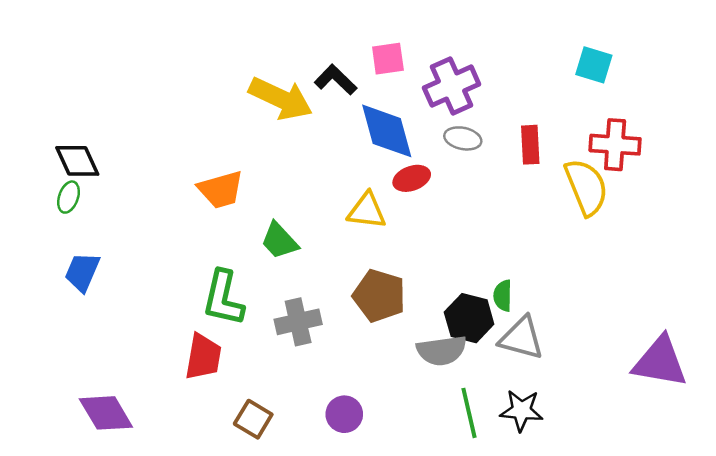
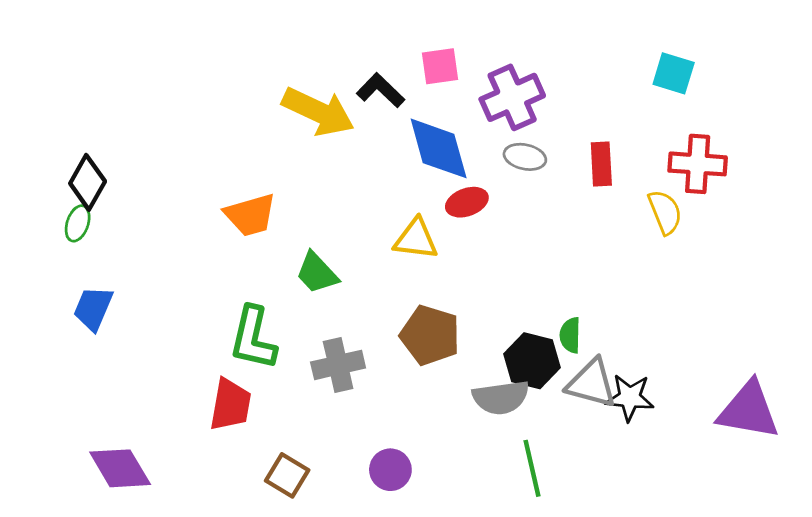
black diamond: (77, 161) -> (88, 182), turned 54
yellow semicircle: (586, 187) -> (665, 212), size x0.7
black star: (521, 410) -> (630, 398), moved

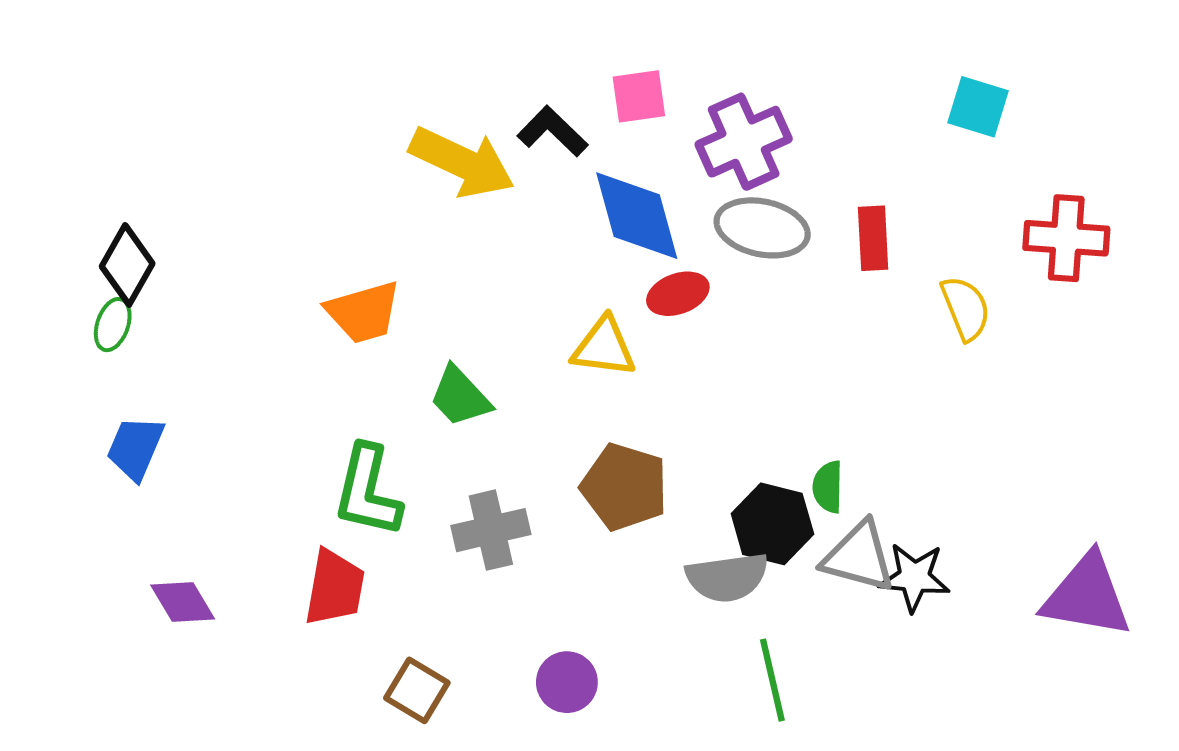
gray ellipse: (525, 157) -> (762, 228), size x1.5
red cross: (698, 164) -> (1066, 238), moved
purple diamond: (120, 468) -> (183, 602), moved, size x0.7

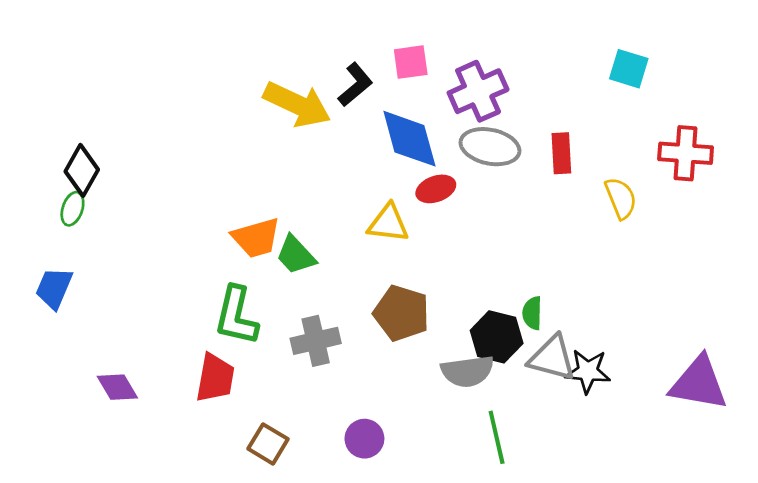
black L-shape: (553, 131) -> (355, 85), turned 96
orange trapezoid: (363, 312) -> (256, 238), moved
blue trapezoid: (135, 448) -> (54, 288), moved

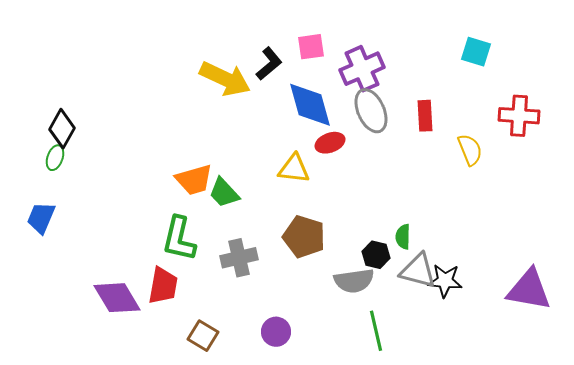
gray ellipse: (490, 147) -> (371, 111), turned 54
black hexagon: (497, 337) -> (376, 255), size x0.7
purple diamond: (117, 387) -> (117, 298), moved, size x1.5

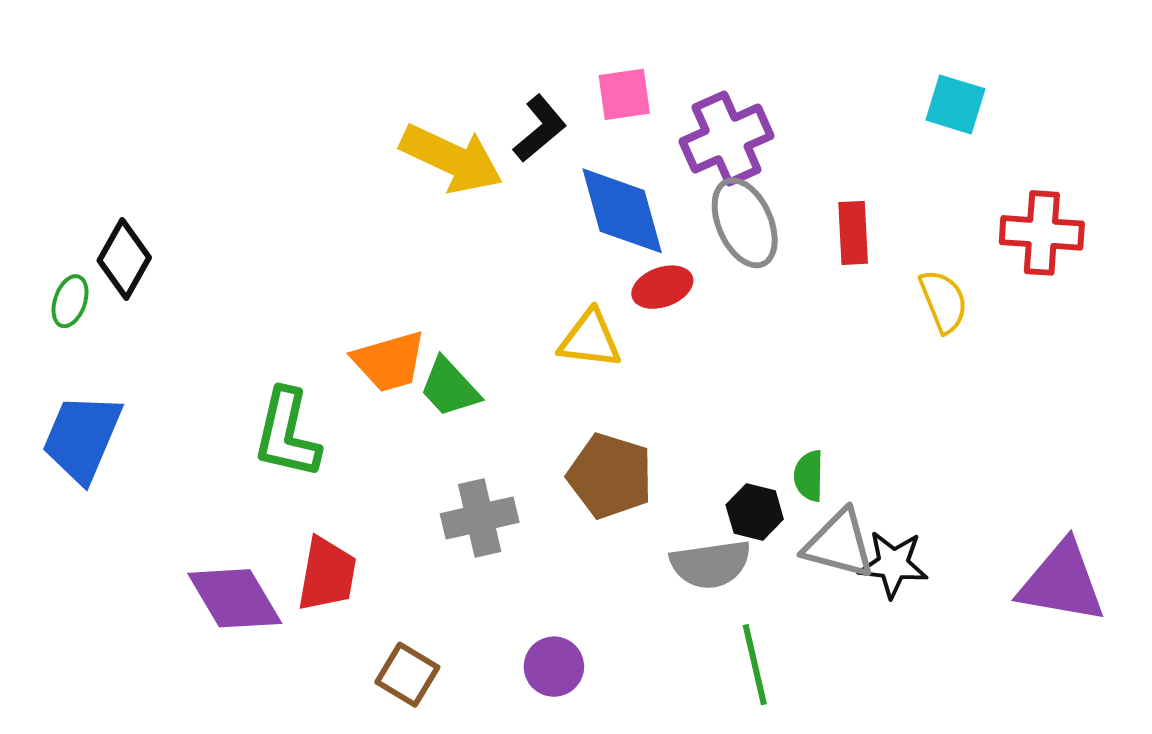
green ellipse: (55, 158) -> (70, 301), moved
blue trapezoid: (41, 218) -> (82, 438), size x1.4
green L-shape: (179, 239) -> (287, 434), moved

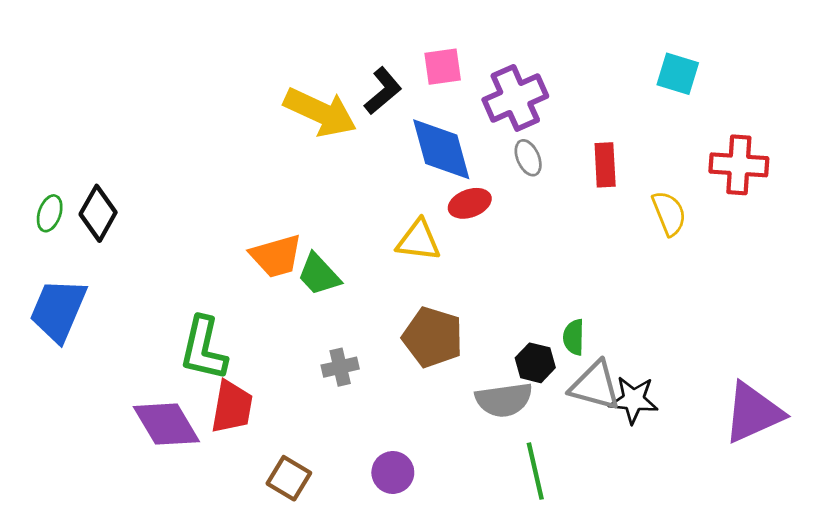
gray ellipse: (745, 223) -> (528, 158), size x0.6
black diamond: (124, 259) -> (98, 213), moved
green L-shape: (287, 434) -> (203, 349), moved
gray cross: (480, 518) -> (340, 367), size x0.7
purple triangle: (1062, 582) -> (753, 413), turned -34

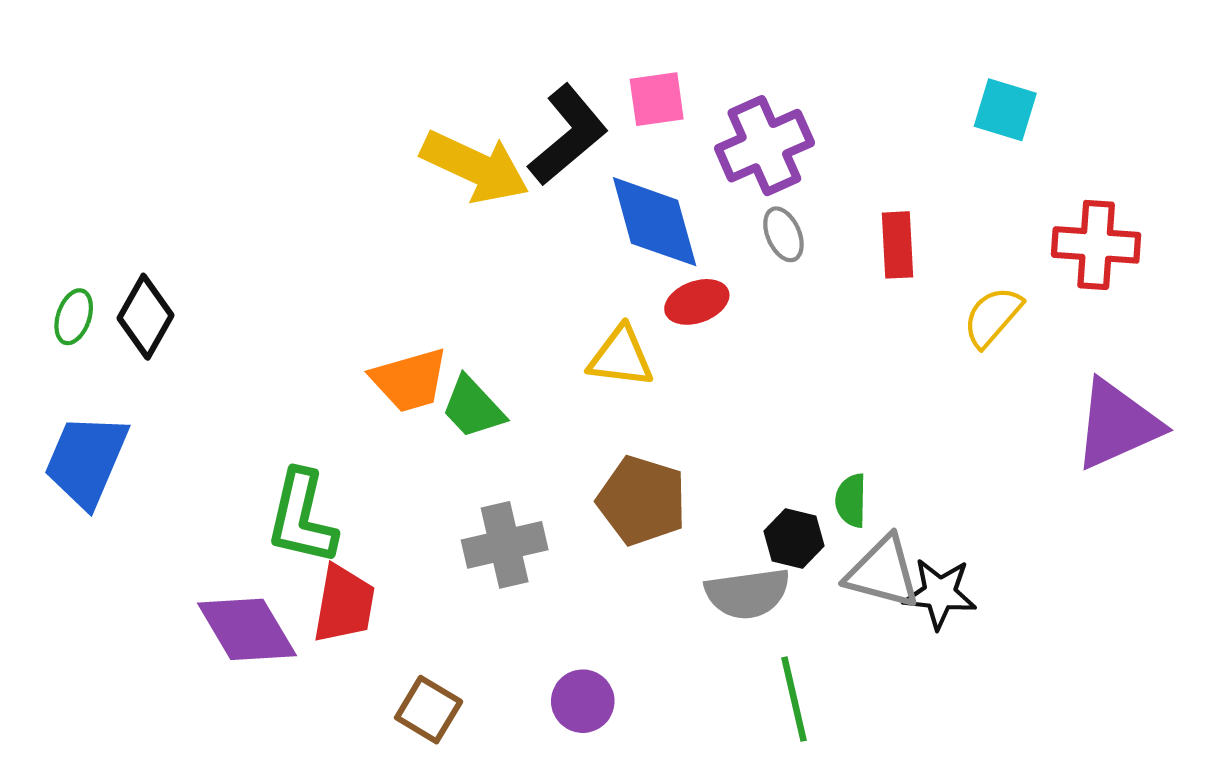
black L-shape: (383, 91) -> (568, 135), size x1.4
yellow semicircle: (669, 213) -> (993, 317), turned -117
gray cross: (340, 367) -> (505, 545), size x1.5
purple triangle: (753, 413) -> (1117, 424), moved

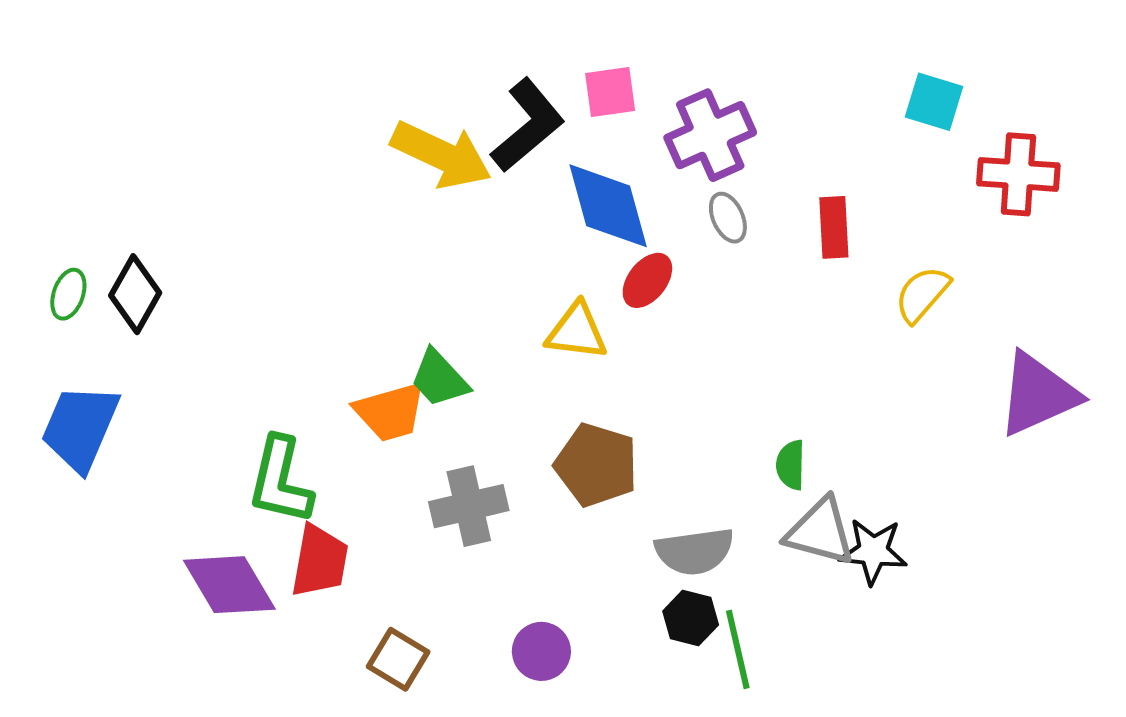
red cross: (1096, 245) -> (1018, 174), moved
red ellipse: (697, 302) -> (647, 280), turned -32
orange trapezoid: (410, 380) -> (390, 412), moved
black hexagon: (794, 539) -> (691, 618), moved

